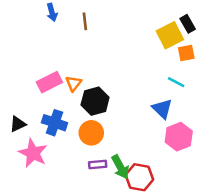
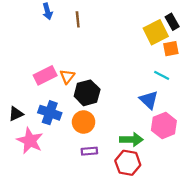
green arrow: (120, 167) -> (131, 139), moved, turned -60

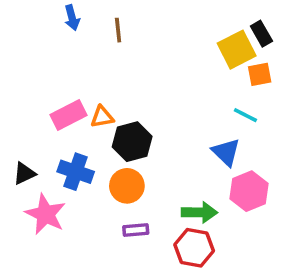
orange triangle: (67, 77) -> (102, 117), turned 42

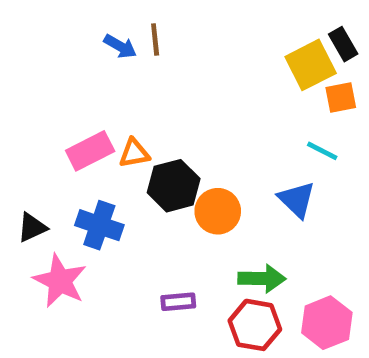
blue arrow: (72, 18) -> (120, 46), moved, turned -45
orange circle: (127, 186) -> (218, 211), moved
pink hexagon: (249, 191) -> (327, 323), moved

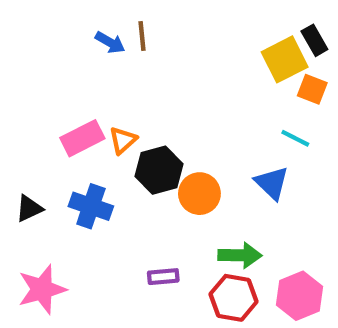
orange square: (341, 97) -> (312, 89), turned 32
orange triangle: (134, 153) -> (123, 140), turned -32
pink star: (60, 281) -> (42, 289), moved, turned 30

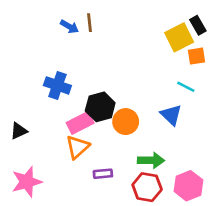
orange square: (312, 89) -> (196, 56), turned -30
pink rectangle: (82, 138) -> (80, 123), moved
orange triangle: (123, 140) -> (78, 147), moved, size x1.4
blue cross: (91, 206) -> (57, 85), moved

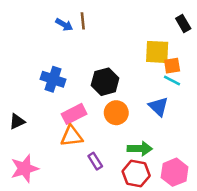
yellow square: (179, 37) -> (157, 52), moved, turned 30
orange square: (196, 56) -> (172, 66), moved
black hexagon: (100, 107) -> (105, 82), moved
orange triangle: (78, 147) -> (72, 136), turned 35
purple rectangle: (103, 174) -> (95, 161), turned 63

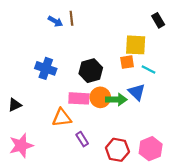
orange square: (172, 66) -> (127, 62), moved
pink rectangle: (74, 114) -> (79, 98), moved, turned 30
green arrow: (140, 149) -> (116, 99), moved

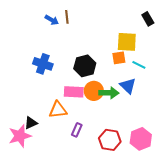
black triangle: (15, 105) -> (31, 123), moved
purple rectangle: (82, 139) -> (77, 130), turned 56

